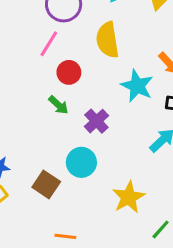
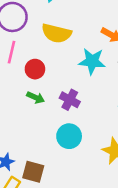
yellow semicircle: (107, 40) -> (56, 33), turned -48
brown square: (46, 184) -> (33, 172), moved

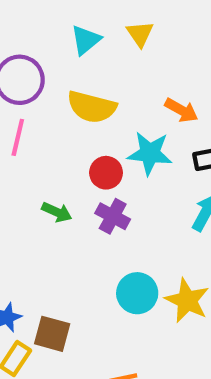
red circle: (35, 69) -> (106, 173), moved
cyan circle: (69, 136) -> (137, 293), moved

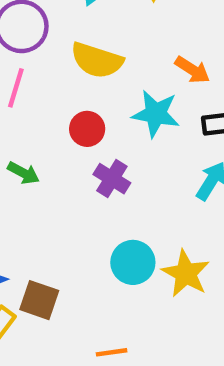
red circle: (106, 173) -> (87, 129), moved
green arrow: (57, 212) -> (23, 173), moved

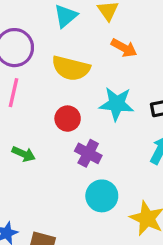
orange arrow: (192, 70) -> (124, 48), moved
cyan circle: (133, 262) -> (102, 196), moved

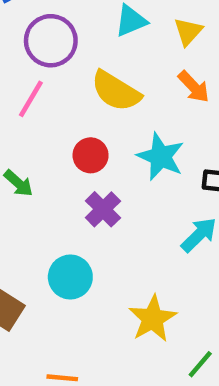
cyan circle: (102, 196) -> (70, 277), moved

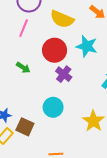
red circle: (91, 155) -> (55, 50), size x1.5

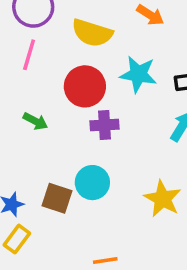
purple cross: (64, 74) -> (104, 125), turned -35
brown square: (25, 127) -> (57, 198), moved

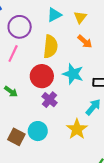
yellow semicircle: (92, 33) -> (50, 47), turned -110
purple cross: (104, 125) -> (50, 100), turned 35
yellow star: (163, 199) -> (77, 129), moved

